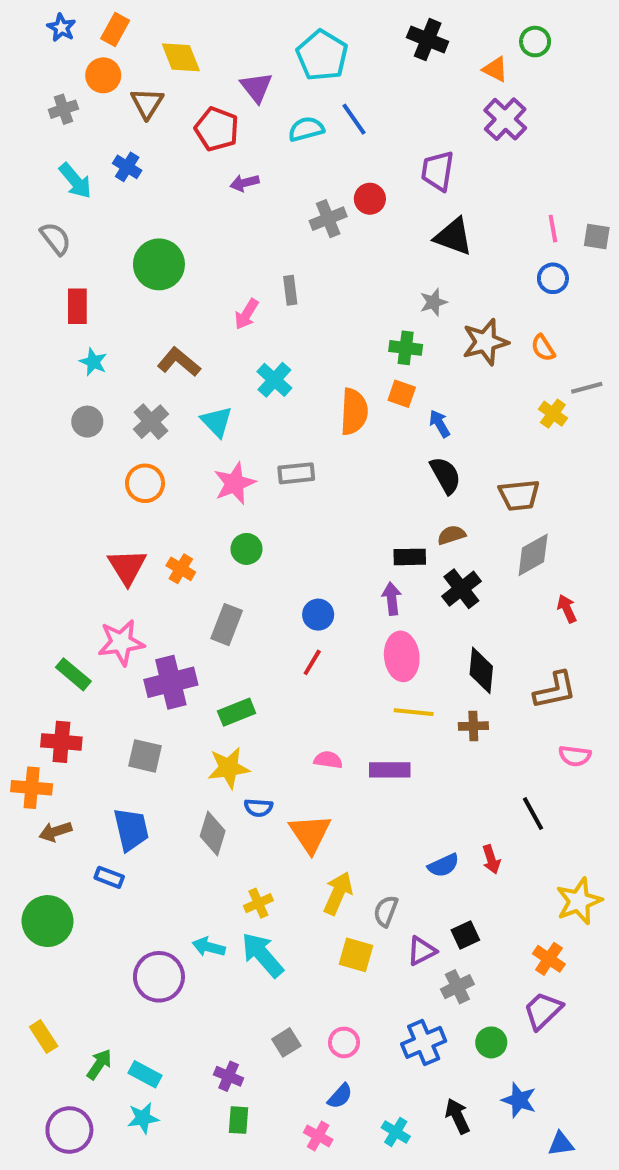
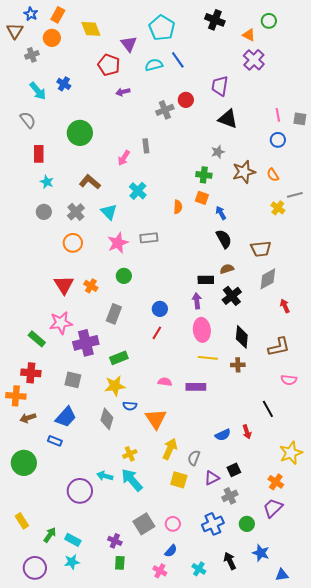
brown triangle: (147, 103) -> (15, 31), moved
orange semicircle: (354, 412) -> (178, 207), size x0.6
blue trapezoid: (131, 830) -> (66, 417), turned 55
gray square: (286, 1042) -> (144, 524), size x1.5

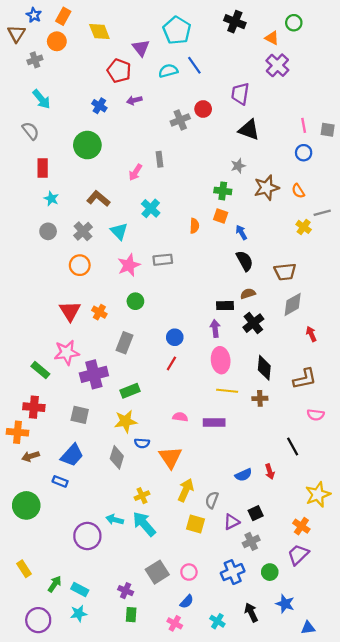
blue cross: (64, 84) -> (99, 106), moved

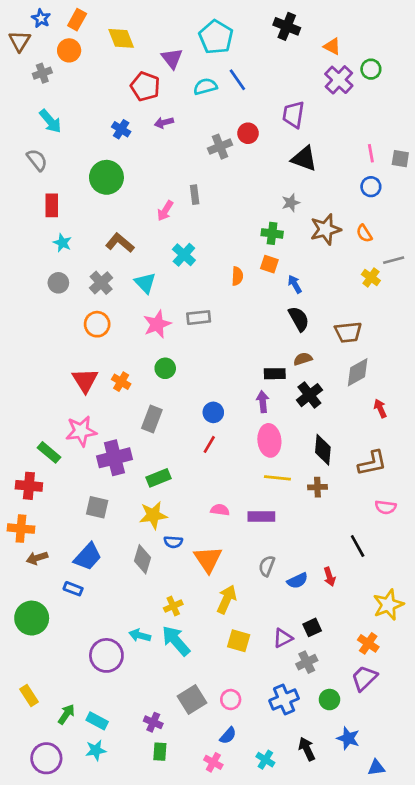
green circle: (294, 23) -> (371, 69), moved
red cross: (34, 407) -> (29, 486), moved
gray semicircle: (212, 500) -> (267, 566), moved

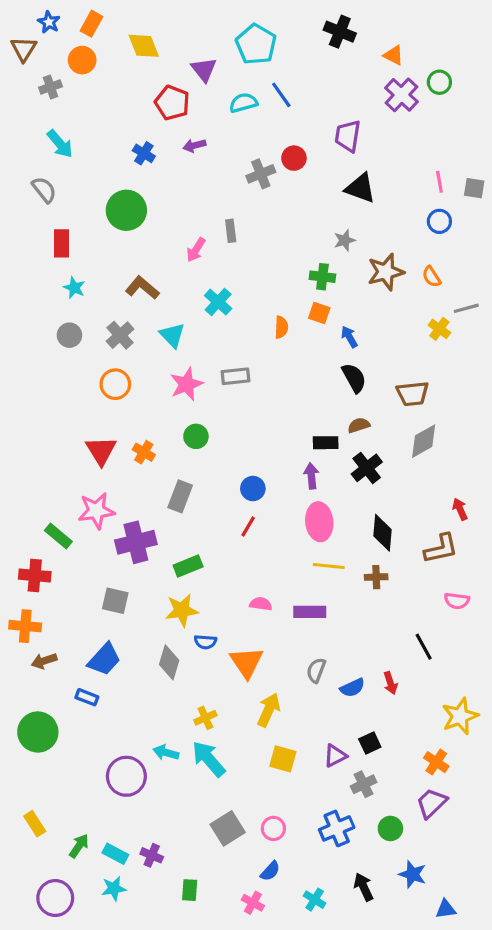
red arrow: (380, 408) -> (460, 509), moved
purple cross: (153, 722) -> (152, 855), moved

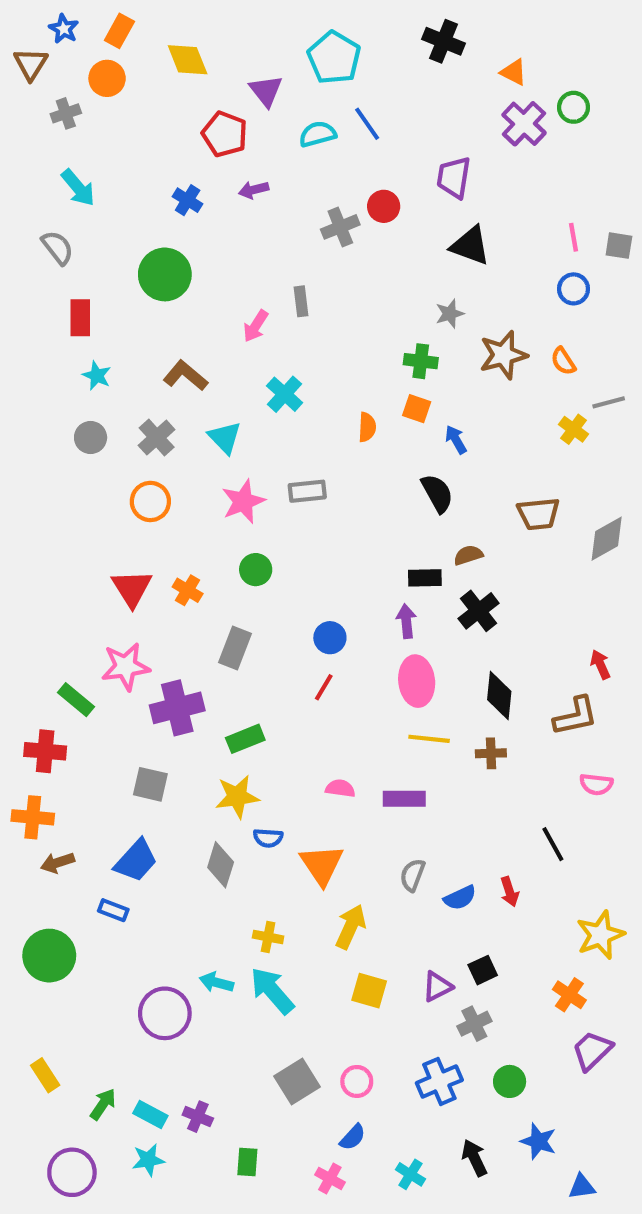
black semicircle: (354, 378) -> (437, 493), moved
gray diamond: (424, 441) -> (607, 539), moved
yellow cross: (205, 718) -> (268, 937), turned 35
purple trapezoid: (432, 803) -> (592, 1051), moved

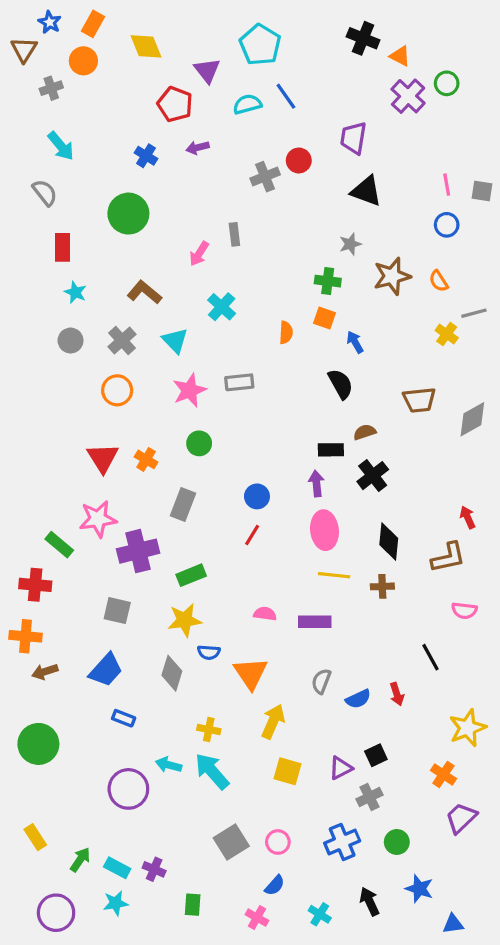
black cross: (443, 41) -> (363, 38), moved
blue rectangle: (113, 910) -> (124, 718), moved

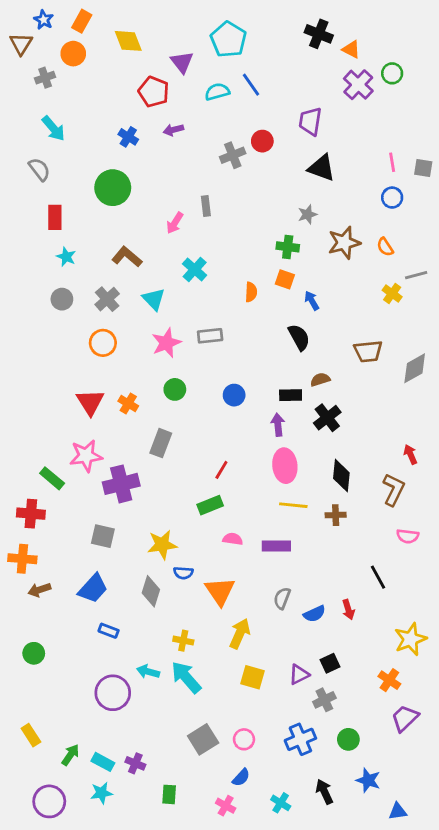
blue circle: (257, 496) -> (234, 395), moved
brown L-shape: (448, 557) -> (394, 490), turned -52
green rectangle: (191, 575) -> (210, 505), moved
green circle: (38, 744) -> (34, 653), size x0.6

